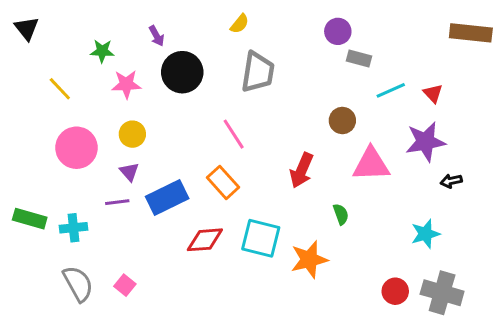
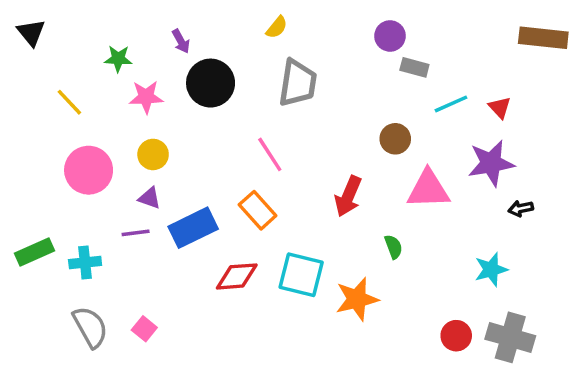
purple triangle: (129, 172) -> (150, 198), turned -30
green rectangle: (30, 219) -> (35, 252), turned -40

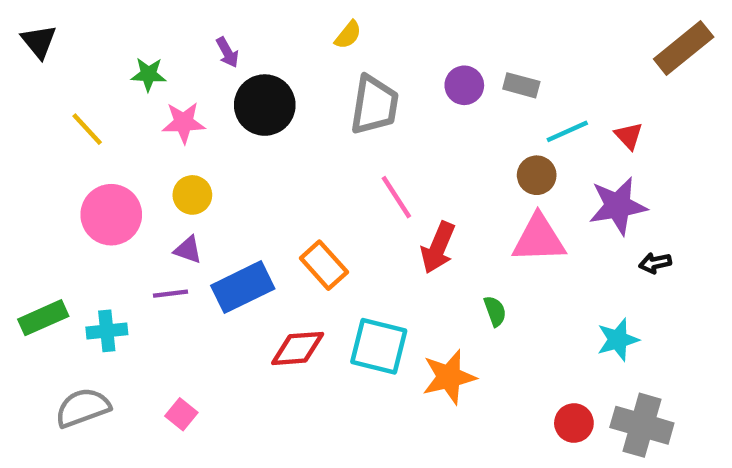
purple circle: (390, 36) -> (464, 85), moved
brown rectangle: (543, 38) -> (684, 48), turned -45
brown circle: (395, 139) -> (537, 175), moved
pink line: (270, 154) -> (396, 197), moved
gray semicircle: (90, 327) -> (83, 408), moved, turned -81

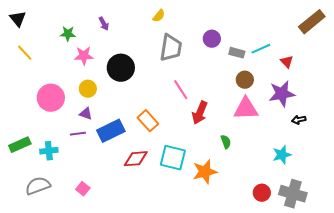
gray rectangle: (521, 85) -> (237, 53), moved
black circle: (265, 105) -> (121, 68), moved
yellow line: (87, 129) -> (25, 53), moved
cyan line: (567, 131) -> (261, 49), moved

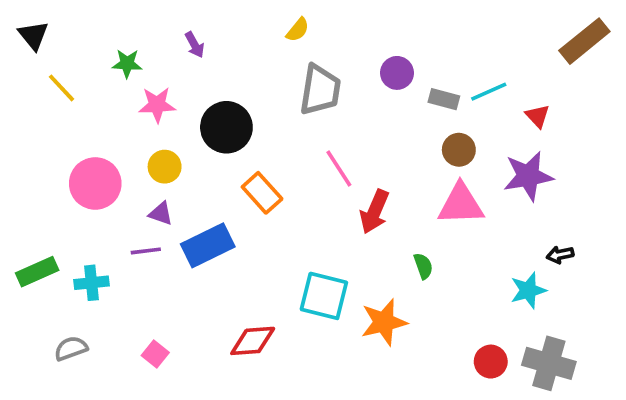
yellow line: (25, 53) -> (62, 88), moved
black arrow: (299, 120) -> (560, 255), moved
orange rectangle: (148, 121) -> (262, 193), moved
red diamond: (136, 159) -> (253, 341), moved
gray semicircle: (38, 186) -> (71, 348), size x0.7

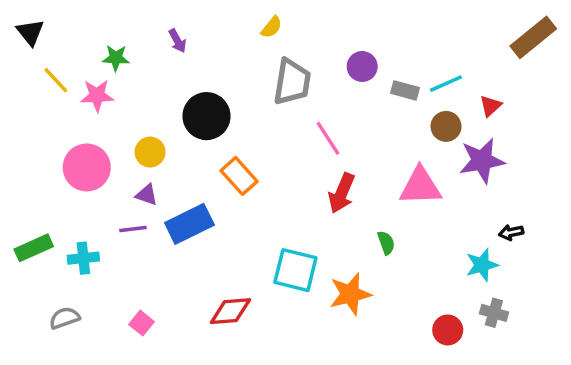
pink star: (157, 105) -> (97, 96), moved
red triangle: (538, 116) -> (490, 106), turned 30
brown circle: (459, 150) -> (446, 126), moved
pink line: (339, 168) -> (328, 138), moved
gray cross: (549, 363) -> (494, 313), moved, size x0.6

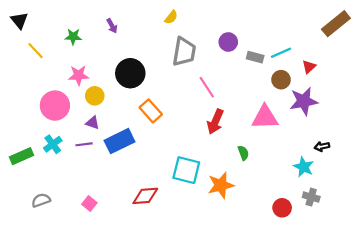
pink star: (97, 96) -> (79, 75), moved
cyan cross: (83, 258) -> (53, 144), moved, turned -30
cyan star: (482, 265) -> (304, 167), turned -30

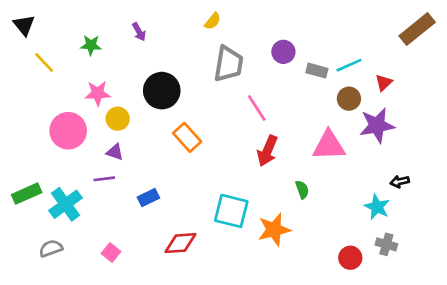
blue rectangle: (120, 141) -> (148, 198), moved, size x0.6
cyan cross: (53, 144) -> (65, 204), moved, size x1.4

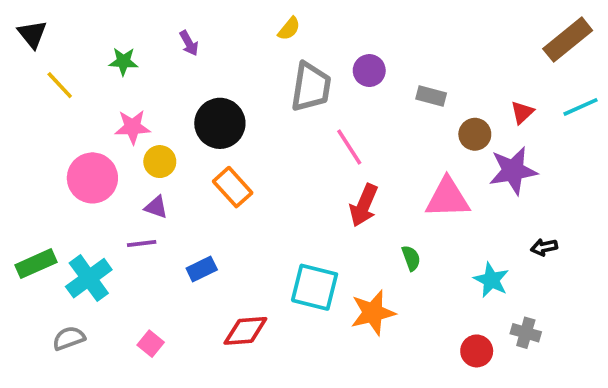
purple circle: (283, 52) -> (369, 71), moved
cyan line: (349, 65) -> (580, 107), moved
orange rectangle: (187, 137) -> (233, 187), moved
cyan star: (377, 207) -> (491, 280), moved

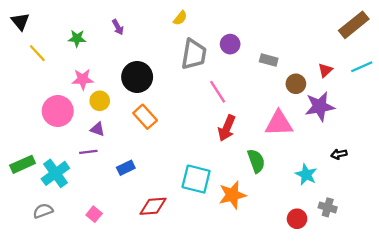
green semicircle: (411, 258) -> (256, 161), size x1.5

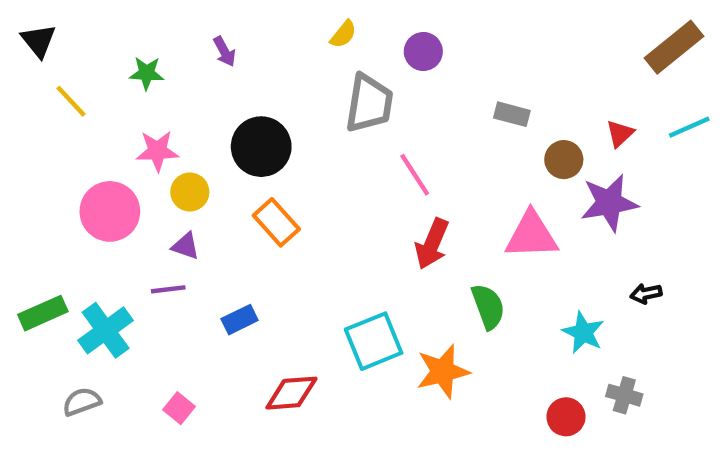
purple circle: (230, 44) -> (423, 51), moved
cyan square: (196, 179) -> (374, 341), turned -36

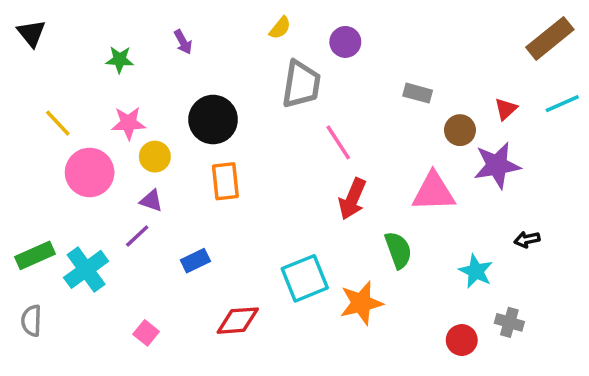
yellow line: (71, 101) -> (58, 123), moved
orange rectangle: (276, 222) -> (225, 181), turned 36
purple line: (168, 289) -> (137, 236), turned -36
gray semicircle: (82, 402) -> (31, 321), moved, turned -68

